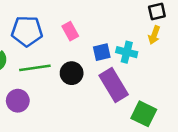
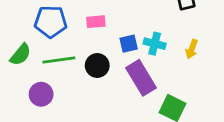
pink rectangle: (70, 31) -> (96, 22), turned -66
yellow arrow: (154, 35) -> (192, 49), moved

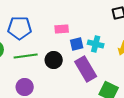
pink rectangle: (96, 22) -> (62, 29), moved
purple circle: (41, 94) -> (25, 87), moved

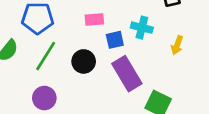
cyan cross: (96, 44) -> (142, 28), moved
green line: (26, 56) -> (46, 56), turned -50

